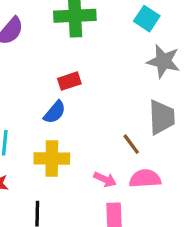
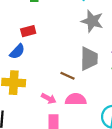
brown line: (131, 144) -> (68, 76), turned -32

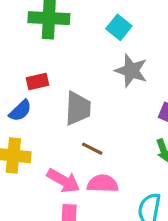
gray trapezoid: (89, 59) -> (78, 108), moved
pink arrow: (49, 98) -> (63, 181), size x1.5

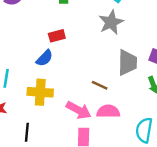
gray star: (131, 71) -> (111, 22), moved, turned 30
gray trapezoid: (78, 108) -> (127, 62), moved

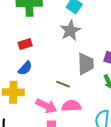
blue semicircle: (44, 58) -> (25, 68), moved

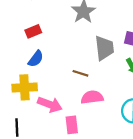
pink arrow: (46, 106) -> (50, 104), moved

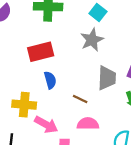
red rectangle: (33, 31) -> (41, 52), size x1.6
blue semicircle: (36, 59) -> (50, 80), moved, turned -60

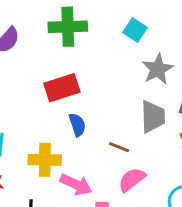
gray star: (92, 40) -> (158, 69), moved
pink semicircle: (88, 124) -> (132, 180), turned -35

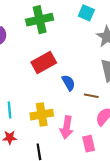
blue semicircle: (77, 125) -> (68, 83), moved
pink arrow: (76, 185) -> (67, 127), turned 85

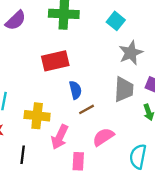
brown line: (91, 96) -> (86, 109), moved, turned -56

